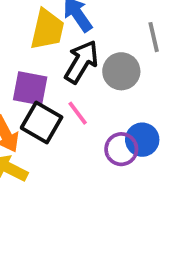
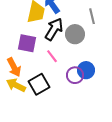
black square: (42, 123) -> (39, 84), moved, turned 30

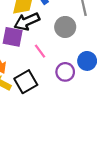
black arrow: (54, 29) -> (27, 22), moved, turned -145
blue circle: (86, 70) -> (87, 61), moved

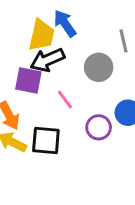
black square: (26, 82) -> (46, 140), turned 35

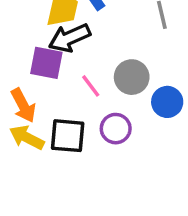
gray circle: (99, 67) -> (132, 77), moved
purple circle: (99, 127) -> (116, 129), moved

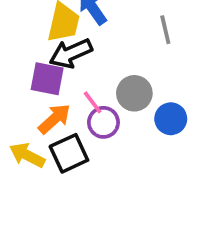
orange arrow: (23, 105) -> (54, 119), moved, turned -104
purple circle: (116, 129) -> (103, 122), moved
black square: (68, 136) -> (69, 153), turned -30

